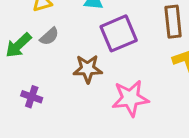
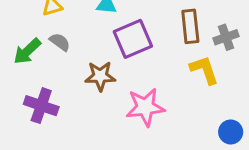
gray semicircle: (49, 36) -> (60, 42), turned -102
purple cross: (32, 97) -> (41, 106), size x1.5

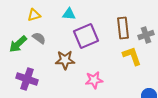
pink star: (145, 107) -> (94, 80), size x0.7

